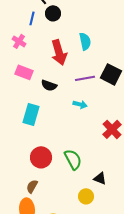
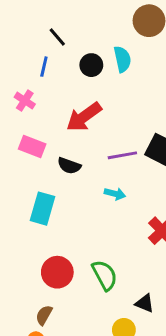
black circle: (53, 13) -> (91, 65), moved
cyan semicircle: (85, 41) -> (122, 59), moved
red arrow: (59, 52) -> (84, 117), turned 70

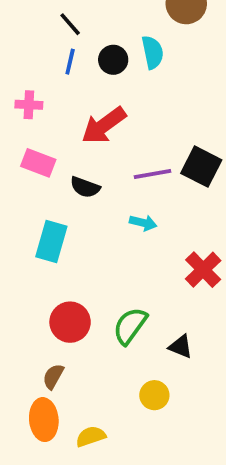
blue line: (44, 67) -> (70, 62), moved
pink cross: (25, 101) -> (29, 105), turned -30
green semicircle: (105, 275) -> (130, 326), turned -116
black triangle: (145, 303) -> (181, 346), moved

